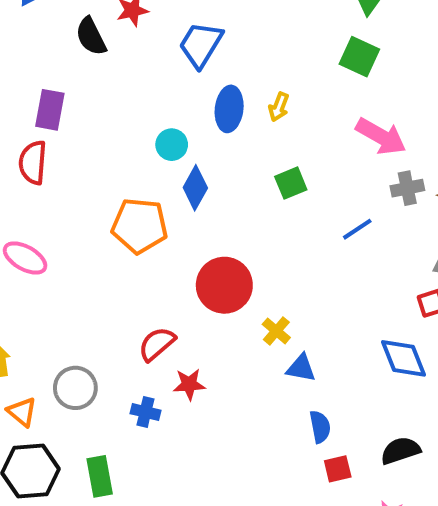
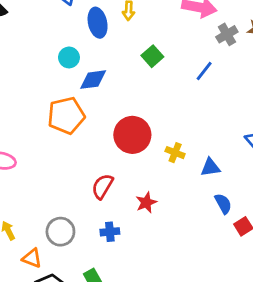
blue diamond: (195, 188) -> (93, 80), turned 72
blue triangle: (301, 368) -> (210, 167), moved
red star: (189, 384) -> (146, 203), moved

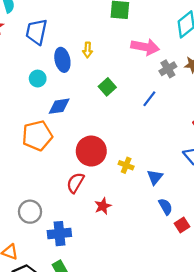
cyan circle: (69, 57) -> (38, 79), moved
blue triangle: (210, 167) -> (155, 177), turned -42
red semicircle: (102, 186) -> (75, 183), moved
gray circle: (60, 232) -> (30, 212), moved
blue cross: (110, 232) -> (59, 234), moved, size x1.5

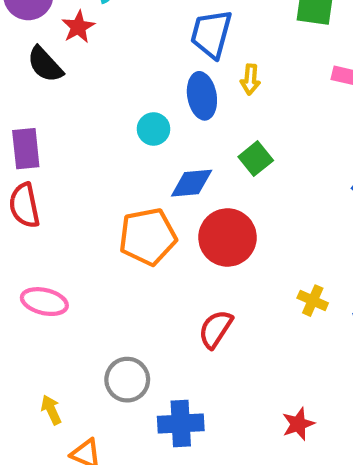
blue trapezoid: (36, 32) -> (211, 34), moved
green square: (107, 87) -> (256, 159), moved
red circle: (91, 151) -> (227, 237), moved
red star: (103, 206) -> (298, 424), moved

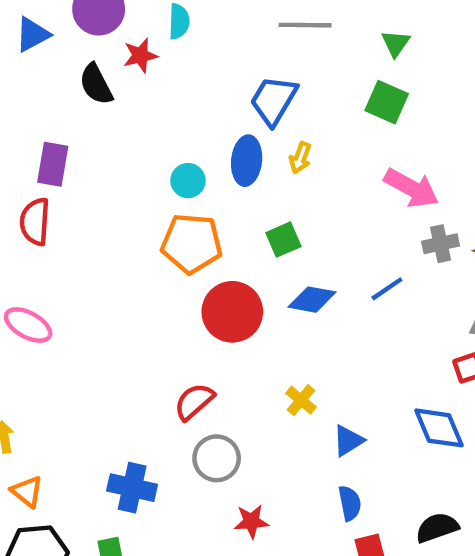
blue diamond: (192, 183) -> (312, 300), moved
orange pentagon: (148, 237) -> (192, 243), moved
gray circle: (127, 380) -> (217, 458), moved

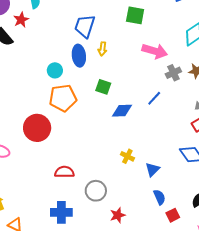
green square: (283, 240) -> (103, 87), turned -35
red circle: (232, 312) -> (37, 128), moved
red semicircle: (194, 402) -> (64, 172), moved, turned 54

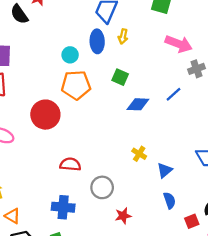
red square: (173, 215) -> (192, 221), moved

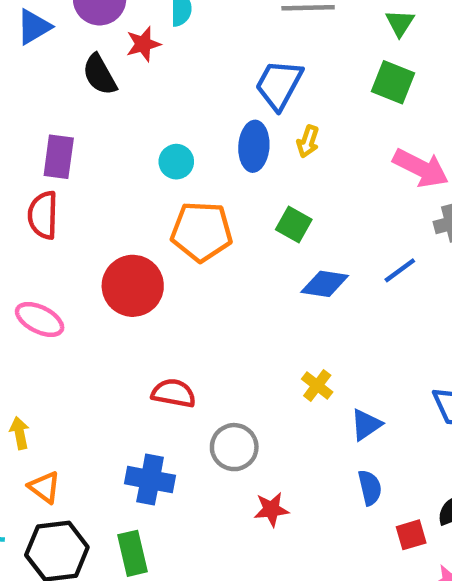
cyan circle: (70, 55) -> (176, 162), moved

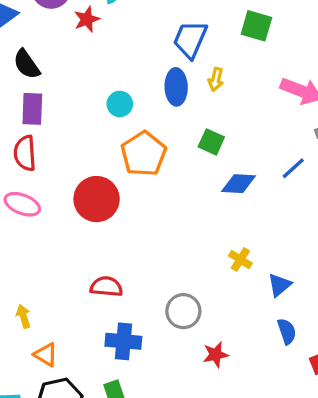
black semicircle: (100, 75) -> (27, 64), moved
green square: (393, 82) -> (256, 26), moved
orange pentagon: (202, 231) -> (144, 154), turned -30
pink ellipse: (40, 319) -> (22, 204), moved
red semicircle: (174, 393) -> (106, 287), moved

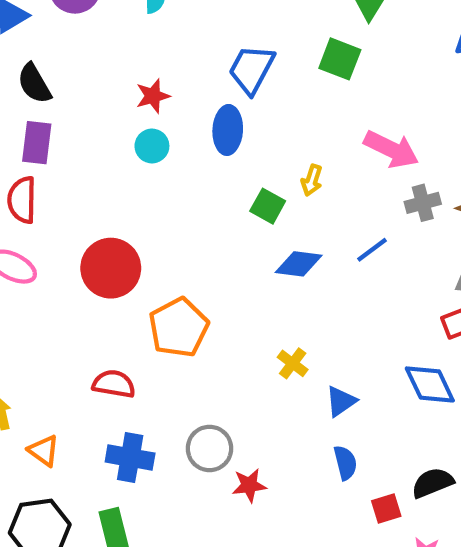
red star: (87, 19) -> (153, 96), moved
yellow arrow: (216, 79) -> (312, 180), moved
orange pentagon: (144, 154) -> (179, 328), moved
gray circle: (183, 311) -> (209, 448), moved
orange triangle: (46, 355) -> (44, 451), moved

